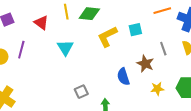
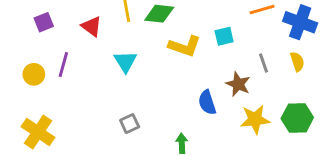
yellow L-shape: (107, 37) -> (185, 46), turned -135
yellow star: (157, 89) -> (255, 119), size x1.5
gray square: (81, 92) -> (130, 124), moved

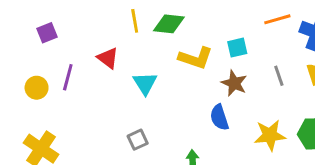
red triangle: (92, 26) -> (108, 58), moved
cyan triangle: (125, 62) -> (145, 83), moved
brown star: (238, 84) -> (234, 83), moved

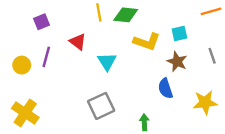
purple square: (47, 33) -> (42, 22), moved
gray square: (138, 140) -> (101, 106), size x1.6

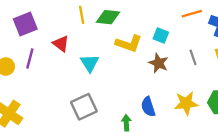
purple square: (42, 22) -> (25, 24), size x1.5
cyan square: (179, 34) -> (161, 35), turned 35
blue semicircle: (165, 88) -> (148, 107), moved

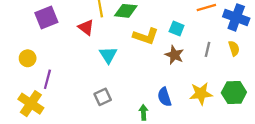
red triangle: (61, 44) -> (86, 27), moved
gray line: (193, 57) -> (207, 49), turned 32
purple line: (30, 58) -> (47, 79), moved
gray square: (84, 107) -> (103, 97), size x0.7

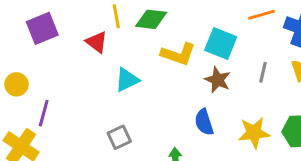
cyan square: (177, 28) -> (221, 44), size x1.5
cyan triangle: (108, 55) -> (127, 80), turned 36
blue semicircle: (164, 97) -> (204, 122), moved

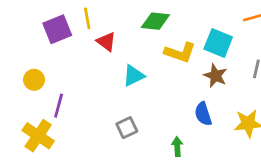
yellow line: (116, 16) -> (87, 18), moved

